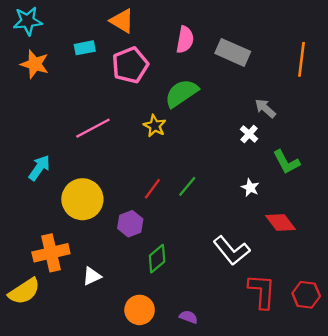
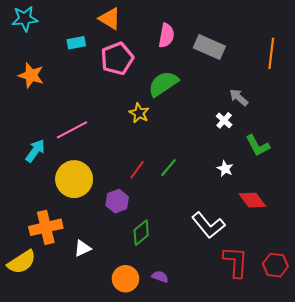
orange star: (35, 64) -> (31, 75), moved
pink line: (93, 128) -> (72, 130), moved
purple semicircle: (188, 317) -> (160, 277), moved

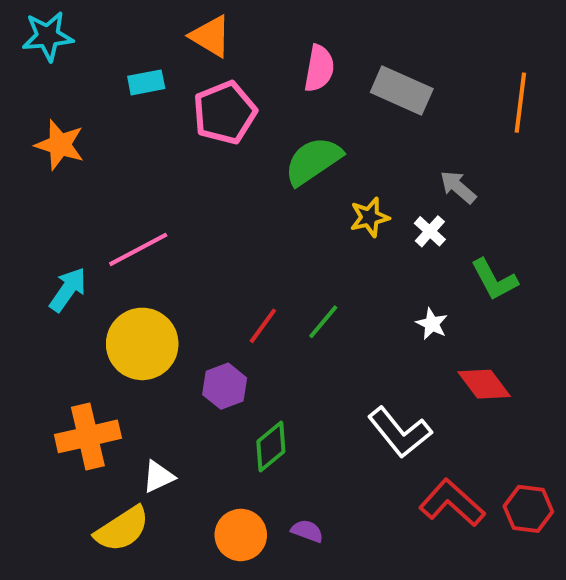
yellow star: (139, 113) -> (369, 217), moved, turned 30
yellow semicircle: (22, 262) -> (122, 529), moved
red L-shape: (236, 262) -> (452, 503), turned -52

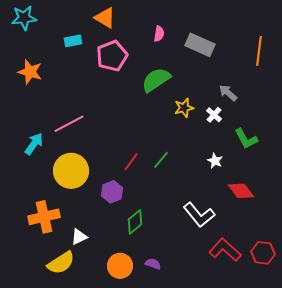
pink semicircle: (319, 68) -> (159, 34), size x0.7

